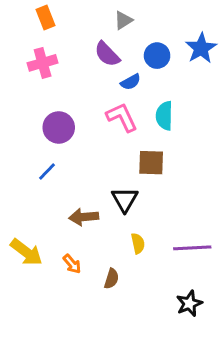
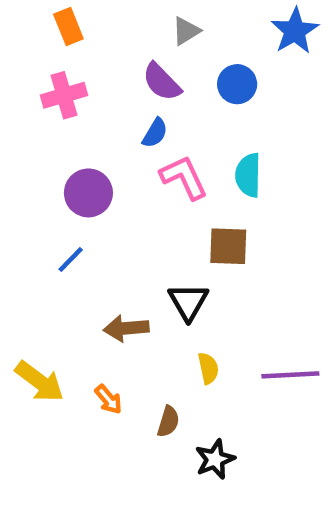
blue star: (201, 48) -> (295, 31), moved
blue semicircle: (131, 82) -> (155, 133), moved, turned -30
black star: (189, 304) -> (215, 459), moved

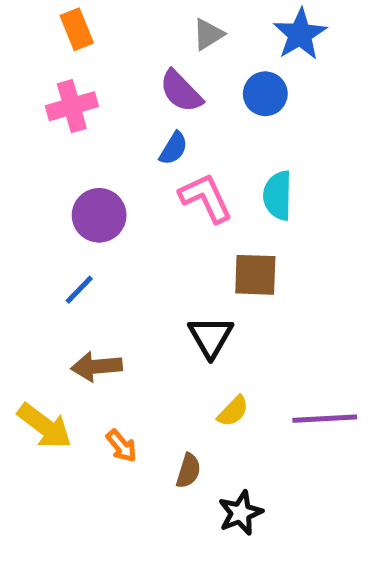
blue star: (295, 31) -> (300, 34), moved
brown arrow: (126, 328) -> (97, 367), moved
yellow semicircle: (208, 368) -> (233, 411), turned 56

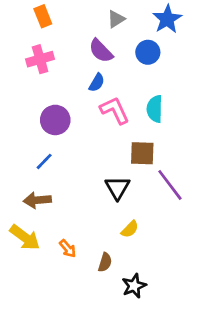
brown arrow: (97, 367) -> (37, 200), moved
purple line: (325, 419) -> (170, 185), moved, turned 56

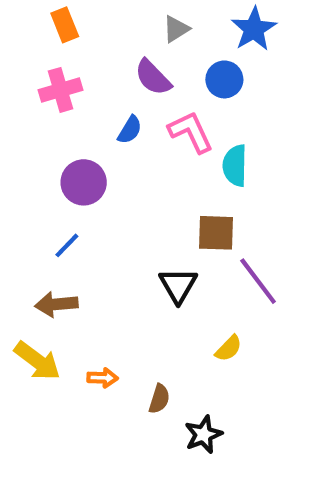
blue semicircle: (97, 83) -> (130, 130), moved
pink L-shape: (115, 110) -> (191, 132), moved
yellow semicircle: (130, 229) -> (229, 348), moved
orange arrow: (68, 249) -> (103, 378), turned -48

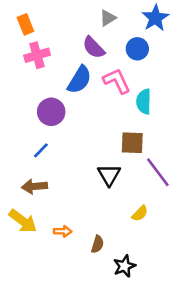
orange rectangle: (65, 25) -> (25, 24), moved
blue semicircle: (130, 130) -> (79, 80), size x1.6

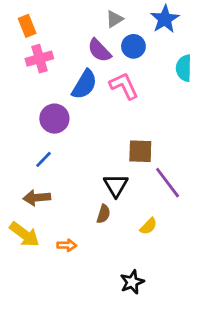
blue circle: (137, 49) -> (133, 46), moved
cyan semicircle: (144, 102) -> (184, 68), moved
brown semicircle: (97, 244) -> (103, 214), moved

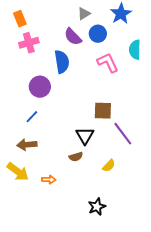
blue semicircle: (84, 84) -> (62, 62), turned -40
pink L-shape: (124, 86) -> (108, 63), moved
brown semicircle: (103, 214) -> (76, 157), turned 56

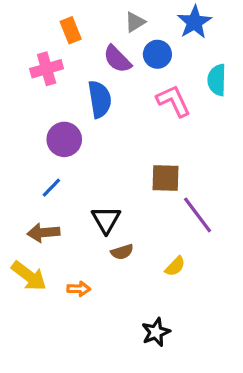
orange rectangle: (20, 19) -> (71, 30), moved
black triangle: (85, 136) -> (106, 220), moved

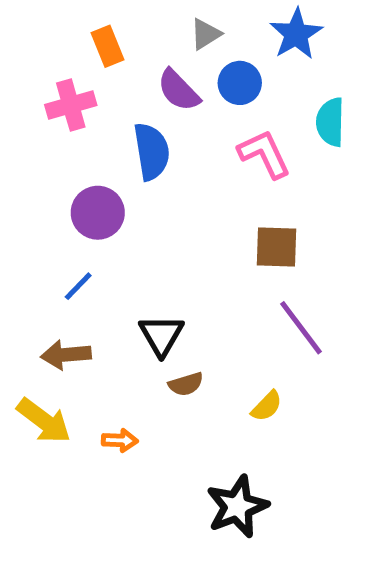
brown square: (165, 178) -> (276, 247), moved
black star: (156, 332) -> (237, 507), size x1.4

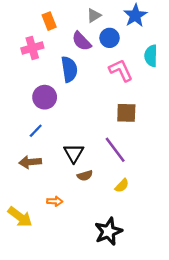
purple line: (301, 328) -> (115, 150), moved
yellow arrow: (44, 421) -> (20, 217), moved

